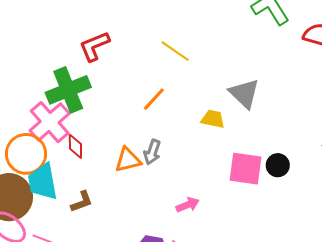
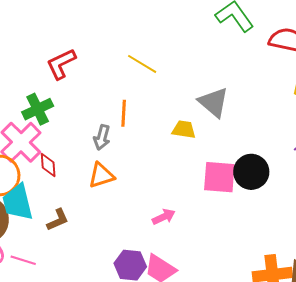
green cross: (68, 90) -> (38, 109), size x0.7
orange line: (154, 99) -> (124, 113), turned -36
gray arrow: (152, 152) -> (102, 137), moved
black circle: (278, 165) -> (251, 172), size x1.5

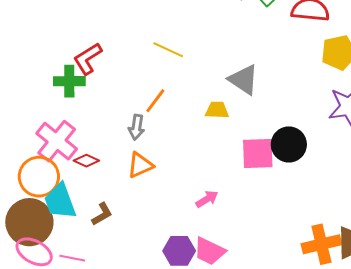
green cross: (38, 109) -> (69, 81), moved, turned 32
orange line: (124, 113) -> (155, 101), turned 40
red diamond: (48, 165) -> (86, 161), turned -55

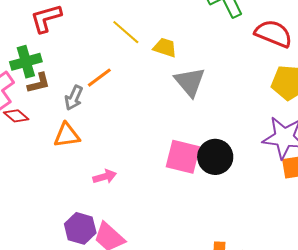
green cross: (69, 81) -> (26, 62), moved, turned -32
yellow trapezoid: (217, 110) -> (165, 48), moved
pink arrow: (207, 199) -> (105, 177), moved
brown L-shape: (102, 214) -> (39, 83), moved

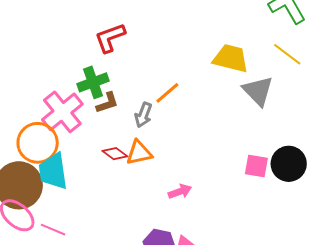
yellow line: (126, 32) -> (287, 54), moved
yellow trapezoid: (165, 48) -> (231, 58), size x1.5
red diamond: (16, 116) -> (115, 154), moved
pink square: (183, 157) -> (256, 166), size x0.7

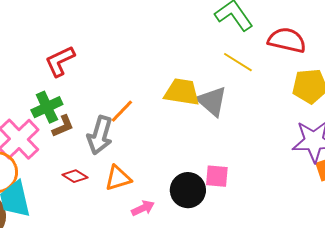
yellow trapezoid: (231, 58) -> (182, 92), moved
gray arrow: (143, 115) -> (100, 135), size x1.5
orange triangle: (139, 153) -> (118, 178), moved
black circle: (289, 164) -> (188, 190), moved

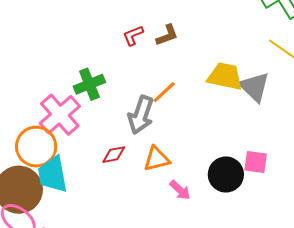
red L-shape: (60, 61) -> (133, 35), moved, size x0.7
brown L-shape: (63, 126) -> (167, 35), moved
red diamond: (75, 176) -> (114, 155), turned -45
pink arrow: (143, 208) -> (180, 190), turned 65

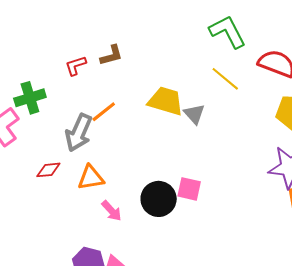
red L-shape: (133, 35) -> (76, 66), moved
gray triangle: (255, 87) -> (194, 114), size x0.7

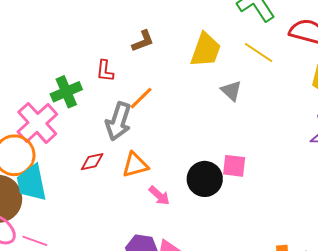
red L-shape: (76, 66) -> (105, 71), moved, turned -60
yellow trapezoid: (166, 101) -> (206, 50), moved, turned 99

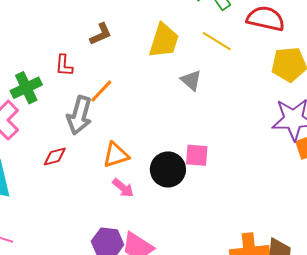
orange triangle: (135, 165) -> (116, 155), moved

